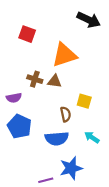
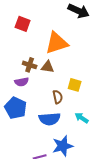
purple semicircle: (14, 98) -> (22, 82), moved

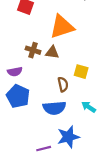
purple semicircle: (22, 82) -> (15, 72), moved

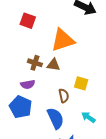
purple semicircle: (15, 72) -> (28, 84), moved
blue semicircle: (54, 108) -> (55, 118), turned -110

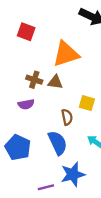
blue pentagon: (21, 107) -> (18, 147), moved

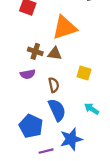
brown semicircle: (67, 117) -> (54, 85), moved
blue pentagon: (18, 147) -> (31, 126), moved

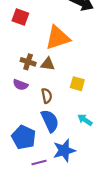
purple semicircle: (28, 74) -> (20, 85), turned 32

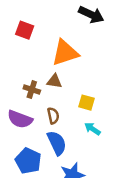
brown cross: (28, 62) -> (32, 89), moved
purple semicircle: (20, 85) -> (20, 119), moved, size x1.5
cyan arrow: (85, 120) -> (92, 129), moved

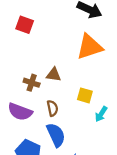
orange triangle: (65, 53) -> (90, 47), moved
cyan arrow: (92, 129) -> (101, 114), moved, turned -91

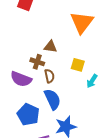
orange triangle: (90, 47) -> (82, 22), turned -35
brown cross: (32, 83) -> (37, 62), moved

